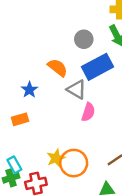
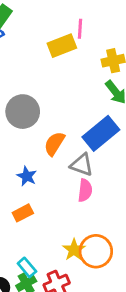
gray circle: (84, 39) -> (23, 112), moved, size x1.5
orange semicircle: (58, 68) -> (54, 144), turned -85
pink semicircle: (88, 112) -> (85, 190), moved

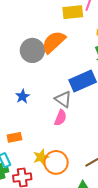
orange semicircle: (54, 144) -> (54, 42), moved, size x1.4
orange rectangle: (23, 213) -> (14, 137), moved

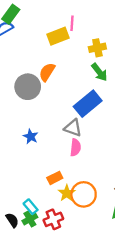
orange semicircle: (54, 42) -> (47, 72), size x0.7
orange rectangle: (14, 137) -> (55, 178), moved

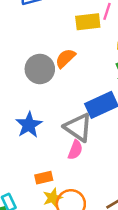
gray triangle: (73, 128) -> (78, 127), size x1.4
blue star: (31, 136) -> (29, 125), size x1.5

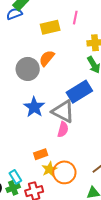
yellow rectangle: (88, 22) -> (50, 27), moved
blue star: (29, 125) -> (34, 107), moved

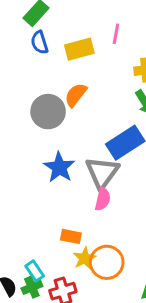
blue semicircle: (14, 14) -> (39, 42), moved, turned -84
gray triangle: (63, 111) -> (102, 173), turned 40
orange rectangle: (41, 154) -> (71, 236), turned 32

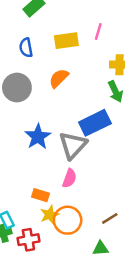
blue semicircle: (39, 42) -> (26, 48), moved
gray circle: (48, 112) -> (17, 88), moved
pink semicircle: (103, 199) -> (69, 178), moved

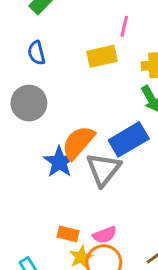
yellow rectangle: (66, 41) -> (102, 56), moved
orange semicircle: (59, 78) -> (78, 143), moved, size x1.4
pink semicircle: (69, 178) -> (105, 235), moved, turned 54

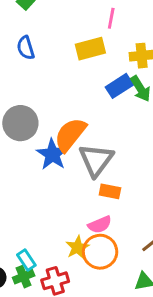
gray circle: (29, 103) -> (20, 123), moved
blue rectangle: (129, 139) -> (119, 86), moved, size x0.7
orange rectangle: (68, 234) -> (110, 191), moved

